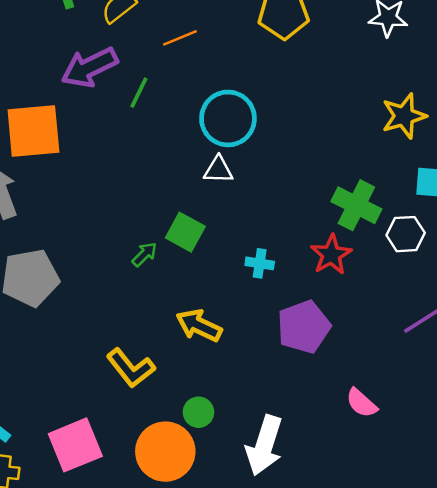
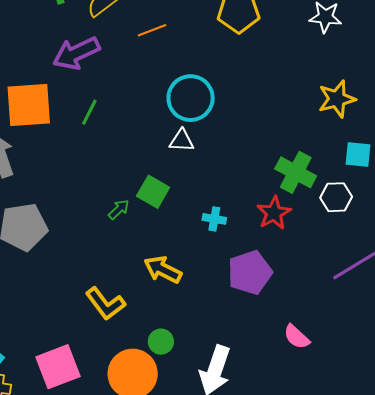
green line: (139, 93) -> (89, 112), moved

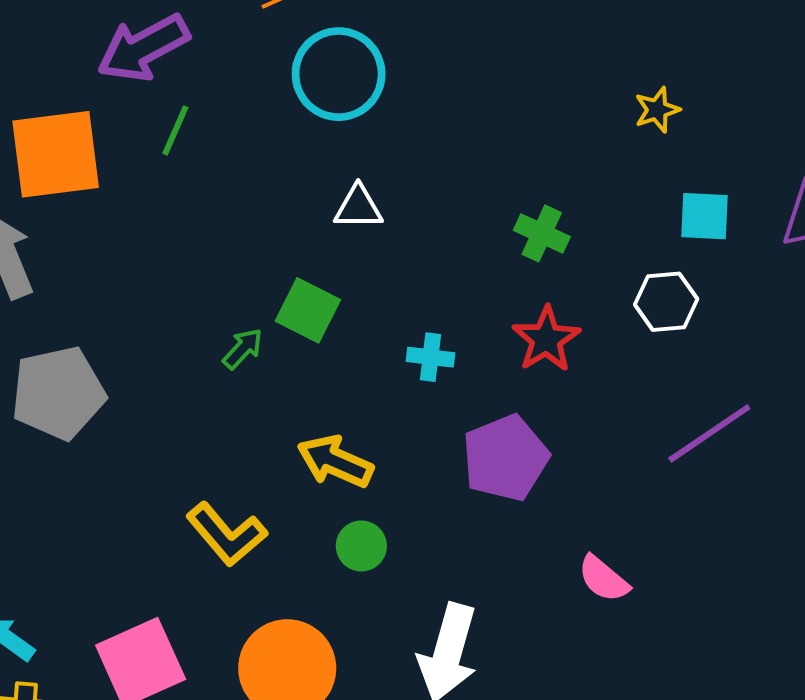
cyan circle: (191, 98) -> (339, 74), moved
yellow star: (337, 99) -> (657, 110), size x0.6
green line: (89, 112) -> (175, 130), moved
green cross: (296, 172) -> (542, 233), moved, size x0.7
green circle: (161, 342) -> (361, 546), moved

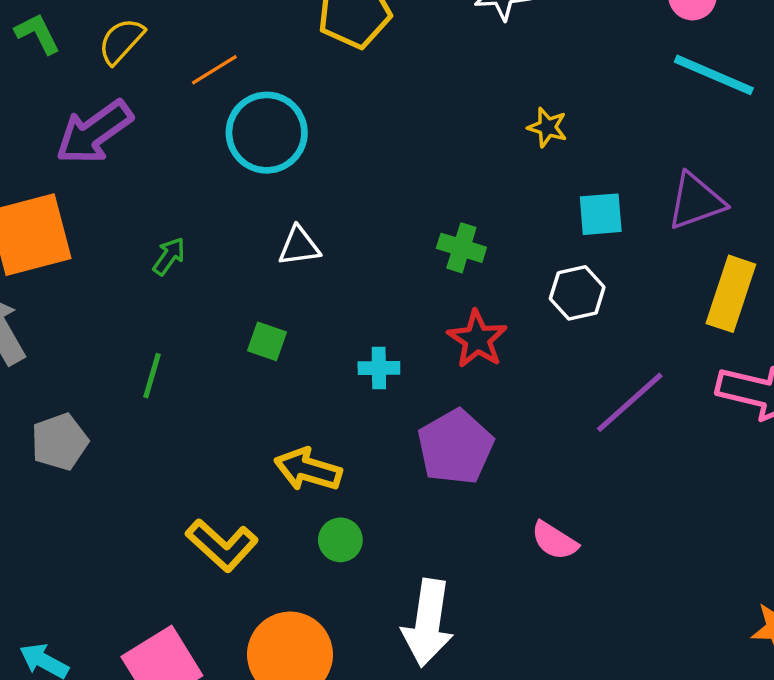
yellow star: (657, 110) -> (547, 127), turned -30
green line: (175, 130) -> (152, 376), moved
green square: (308, 310) -> (267, 341), size x0.7
green arrow: (243, 349) -> (169, 256), moved
gray pentagon: (58, 393) -> (60, 442), size x0.7

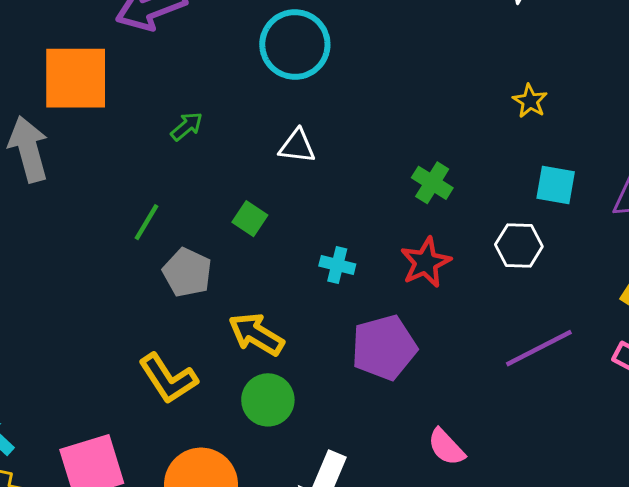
gray pentagon: (60, 442) -> (187, 273), moved, turned 30
green circle: (340, 540) -> (268, 400), size x1.4

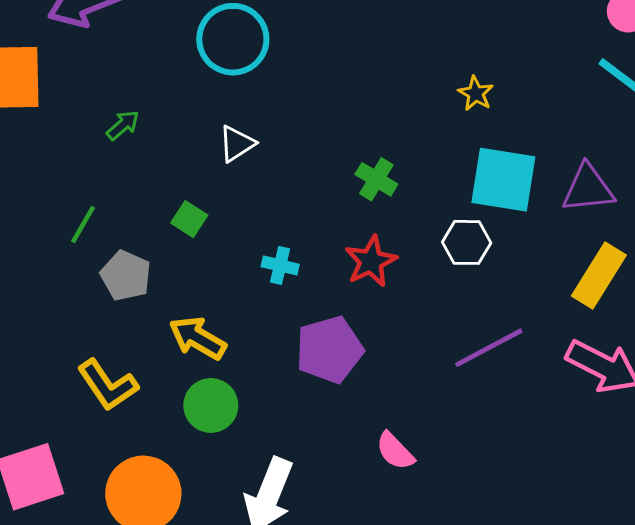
white triangle: (297, 146) -> (237, 144), turned -39
cyan square: (556, 185) -> (503, 180), size x1.6

